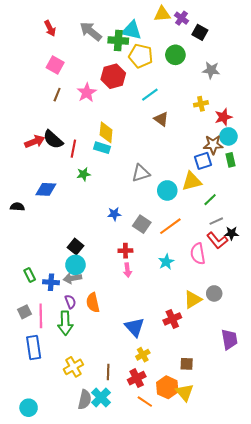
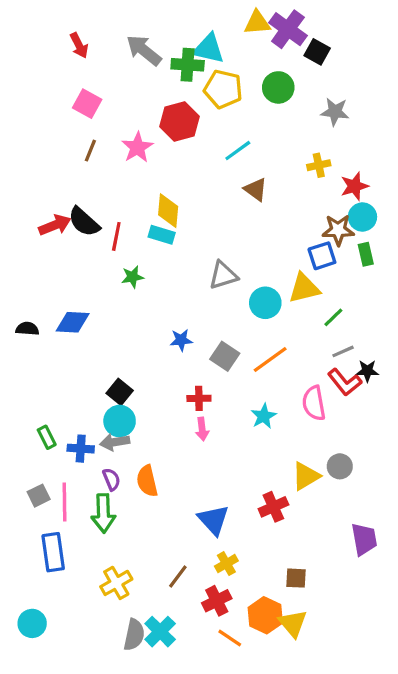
purple cross: (182, 18) -> (288, 29), size x1.6
blue diamond: (46, 189) -> (73, 322), moved
brown line: (108, 372) -> (178, 576), moved, turned 35
cyan circle: (29, 408) -> (32, 623), moved

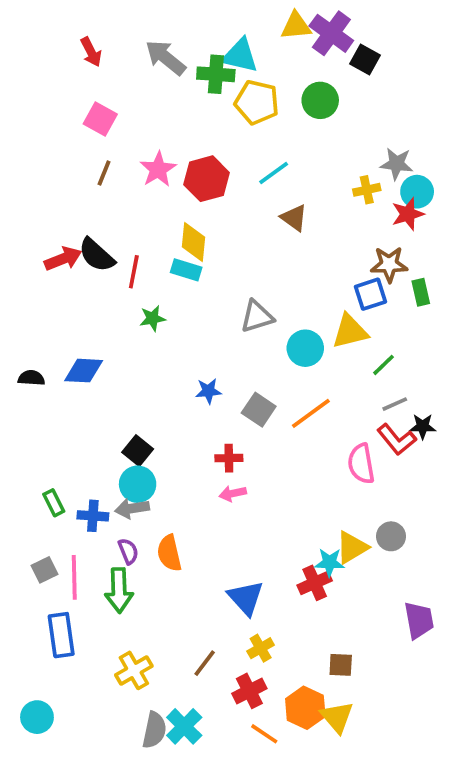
gray star: (335, 112) -> (397, 164), moved
red hexagon: (179, 121) -> (207, 179), moved
cyan circle: (362, 217) -> (417, 192), moved
cyan star: (264, 416) -> (329, 562), moved, turned 30
pink arrow: (202, 429) -> (233, 493), turned 85

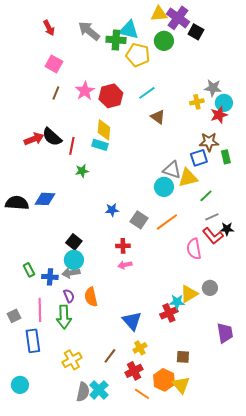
green circle: (320, 100) -> (164, 41), moved
gray triangle: (257, 316) -> (172, 170), moved, turned 36
black semicircle: (31, 378) -> (17, 203), size x1.6
gray square: (44, 570) -> (14, 316), moved

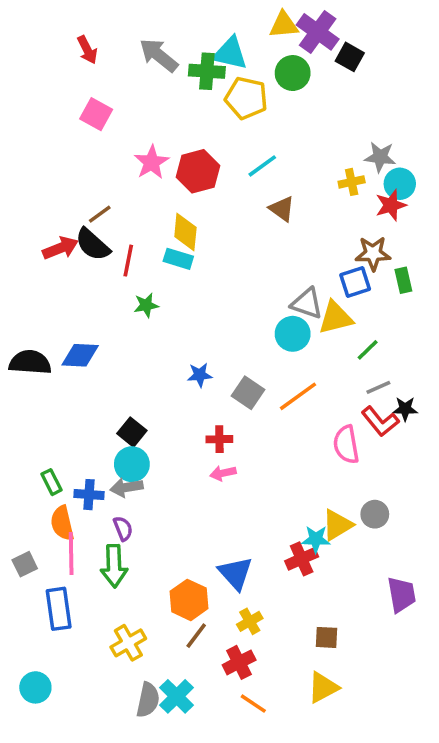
brown line: (56, 93) -> (100, 214), moved, turned 32
orange semicircle: (91, 297) -> (62, 523), moved
orange hexagon: (164, 380) -> (189, 600), moved
yellow triangle: (181, 385) -> (323, 687), turned 42

